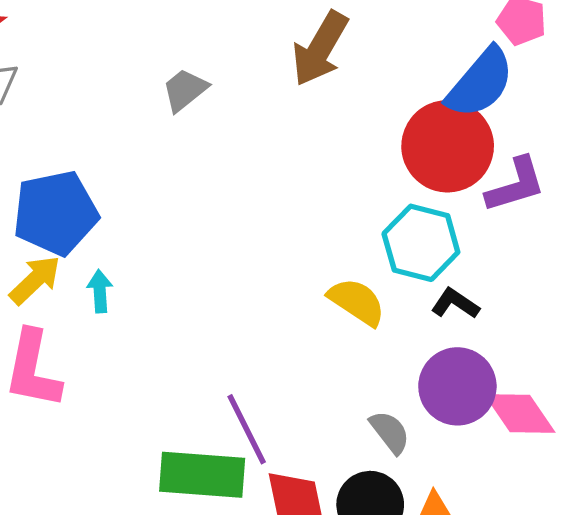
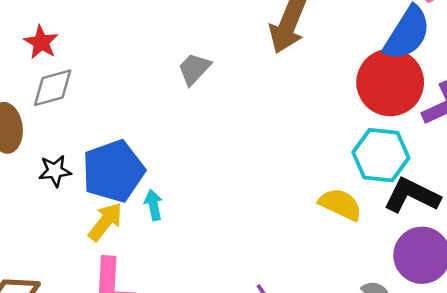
cyan arrow: (100, 291) -> (153, 205), moved
black L-shape: (455, 303) -> (412, 195), size x1.6

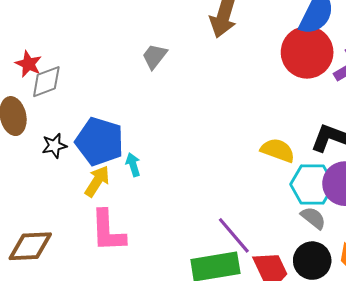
red star: (41, 42) -> (28, 64), moved
cyan hexagon: (381, 155) -> (312, 185), moved
blue pentagon: (113, 171) -> (100, 141), turned -30

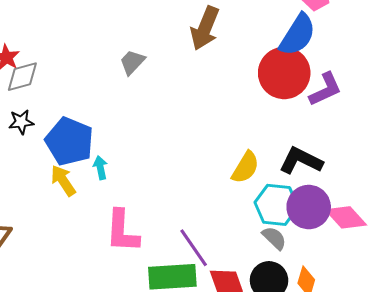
black star: (54, 146) -> (21, 122), moved
yellow semicircle: (278, 150) -> (245, 167), turned 96
yellow arrow: (97, 181) -> (63, 181), turned -72
pink L-shape: (108, 231) -> (122, 231), moved

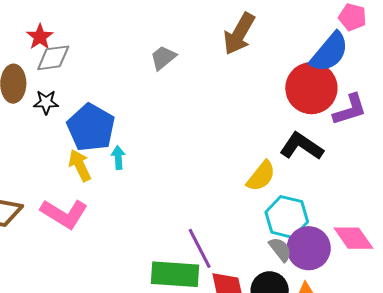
black L-shape: (301, 161) -> (301, 146), moved
purple circle: (309, 207) -> (309, 248), moved
pink L-shape: (122, 231) -> (64, 214), moved, turned -69

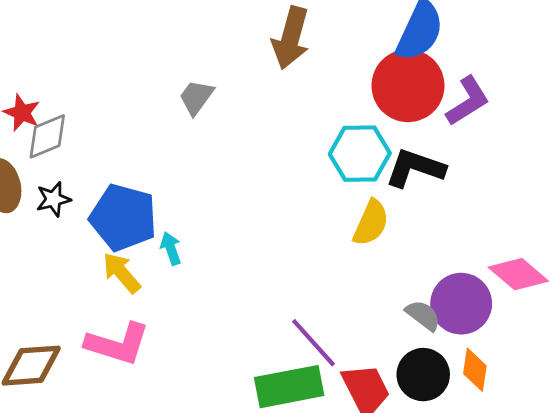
cyan hexagon: (287, 217) -> (360, 154), moved

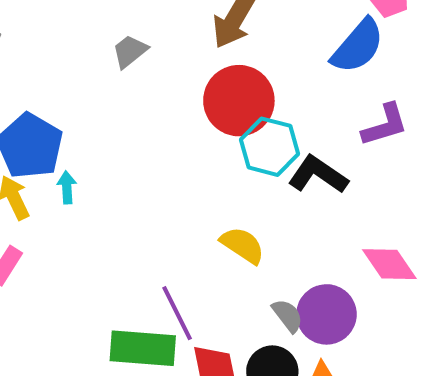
red circle: (408, 86) -> (239, 101), moved
yellow semicircle: (371, 223) -> (242, 245), moved, turned -96
pink diamond: (518, 274) -> (389, 264), moved

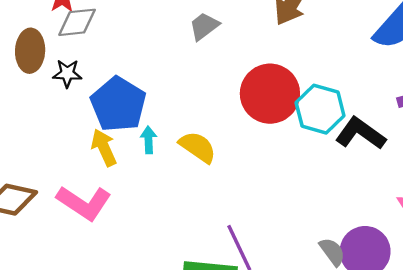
red circle: (239, 101) -> (270, 94), moved
yellow semicircle: (242, 245) -> (198, 147), moved

